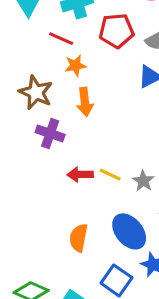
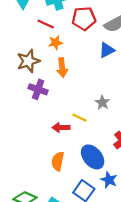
brown star: (36, 92) -> (28, 61), turned 30
red arrow: (80, 175) -> (61, 128), moved
gray star: (143, 181) -> (102, 102), moved

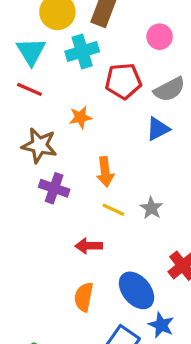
red line: (46, 24) -> (29, 89), moved
brown star: (28, 61) -> (39, 145), turned 30
orange arrow: (62, 68) -> (105, 172), moved
yellow line: (79, 118) -> (113, 210), moved

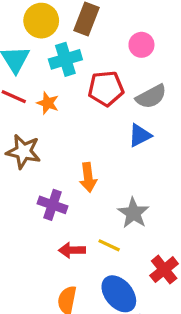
orange star: (80, 117) -> (48, 103), moved, turned 30
purple cross: (54, 188) -> (53, 205), moved
gray star: (151, 208) -> (133, 213), size x1.4
yellow line: (113, 210) -> (109, 245), moved

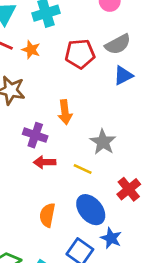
red pentagon: (106, 88) -> (80, 54), moved
blue triangle: (140, 135) -> (123, 75), moved
red arrow: (72, 250) -> (45, 162), moved

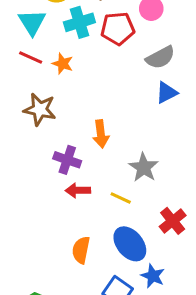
red pentagon: (80, 54) -> (118, 28), moved

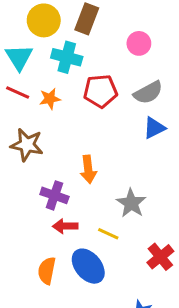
cyan cross: (79, 22) -> (67, 57), turned 32
red pentagon: (118, 28) -> (101, 91), moved
orange star: (63, 64) -> (50, 99), turned -30
blue ellipse: (130, 244) -> (88, 266), moved
orange semicircle: (81, 250) -> (47, 271), moved

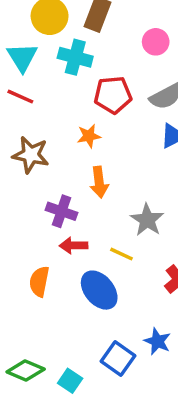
orange star: (50, 99) -> (89, 136), moved
orange semicircle: (47, 271) -> (39, 281), moved

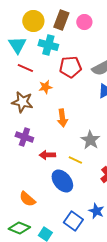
pink circle: (156, 42) -> (84, 22), moved
red line: (20, 97) -> (25, 68), moved
orange star: (89, 136) -> (45, 87), moved
purple cross: (62, 211) -> (24, 137), moved
orange semicircle: (39, 281) -> (27, 199), moved, turned -60

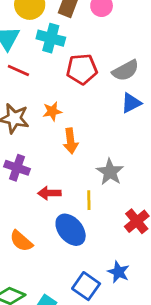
orange star: (45, 87) -> (52, 111), moved
yellow line: (75, 160) -> (89, 200), turned 64
orange semicircle: (27, 199) -> (21, 241), moved

